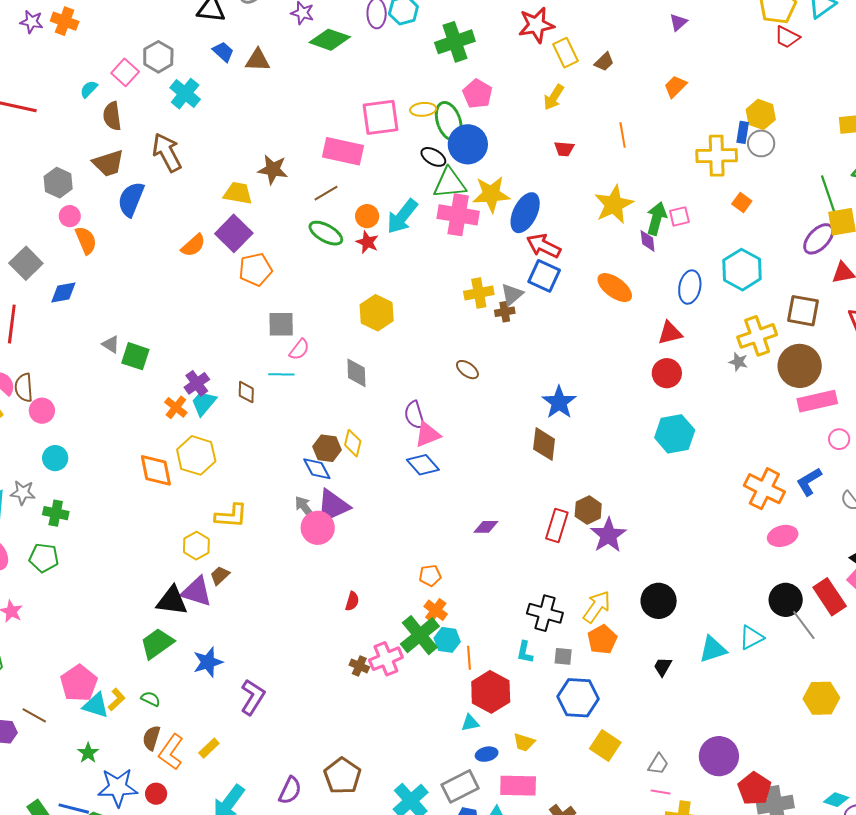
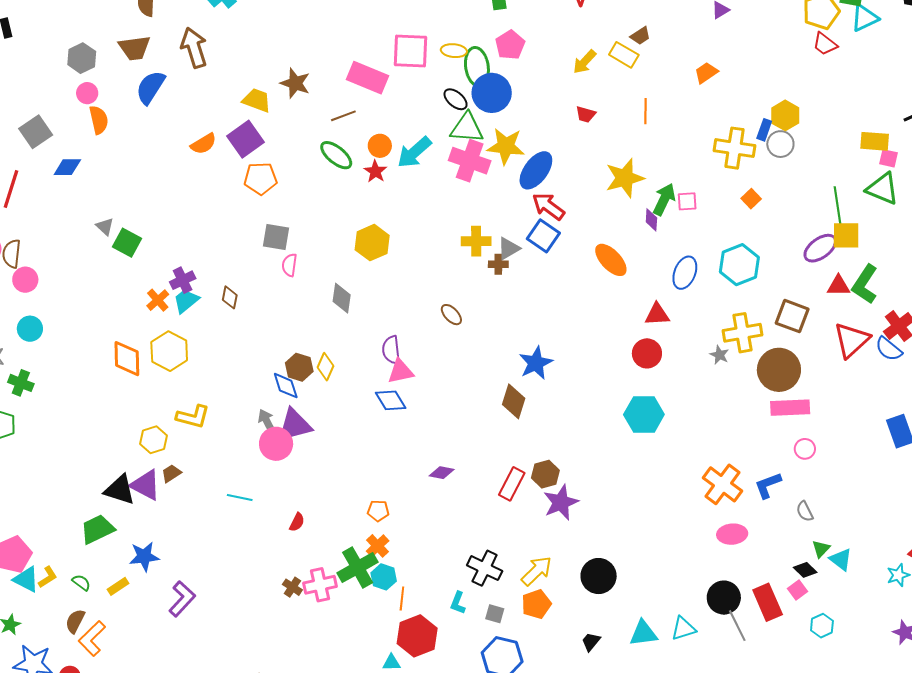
yellow rectangle: (566, 53) -> (624, 55), moved, turned -44
pink semicircle: (299, 349) -> (289, 265), turned 140
cyan line: (281, 374) -> (240, 497), moved
yellow rectangle: (209, 748) -> (118, 586), moved

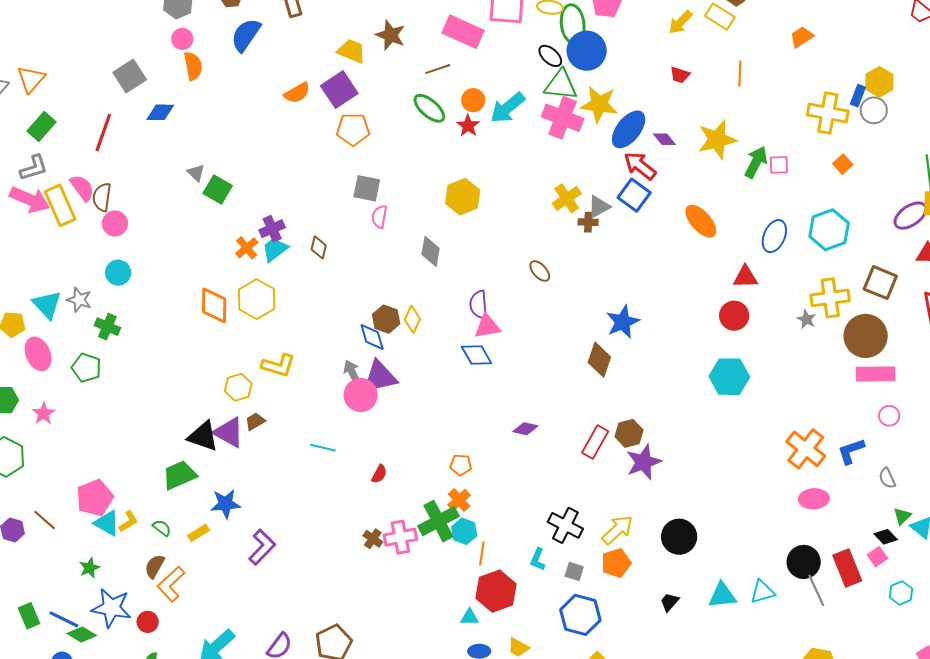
purple diamond: (651, 220) -> (664, 139), moved, turned -45
yellow cross: (476, 241) -> (567, 198), turned -36

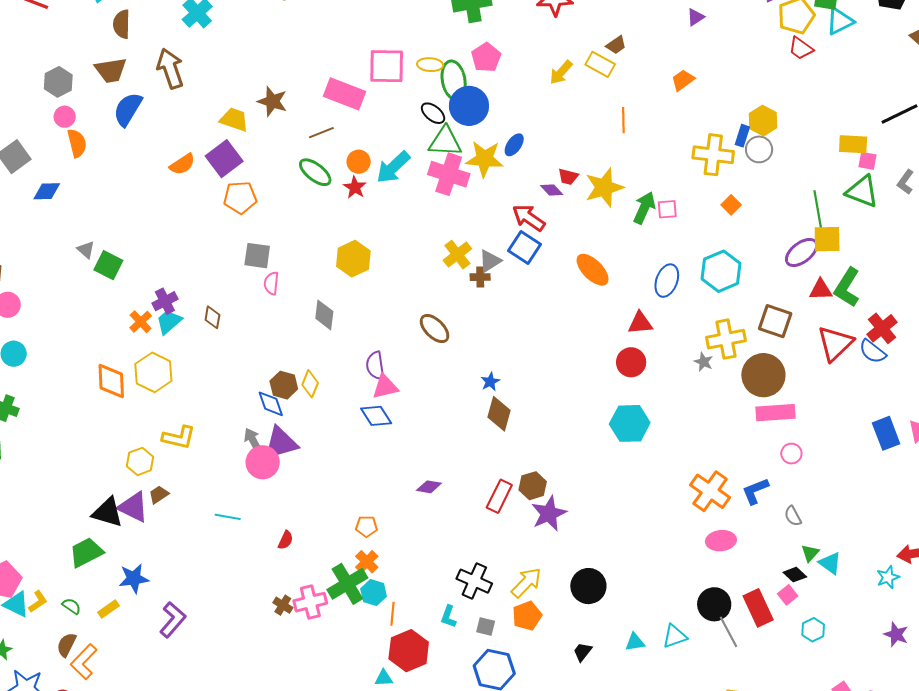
red trapezoid: (680, 75) -> (568, 177), moved
blue ellipse: (629, 129) -> (514, 145), moved, size x0.6
brown ellipse: (540, 271) -> (435, 329), size x1.4
blue star: (623, 322) -> (490, 382), moved, size x0.6
cyan triangle: (722, 595) -> (635, 642), size x0.7

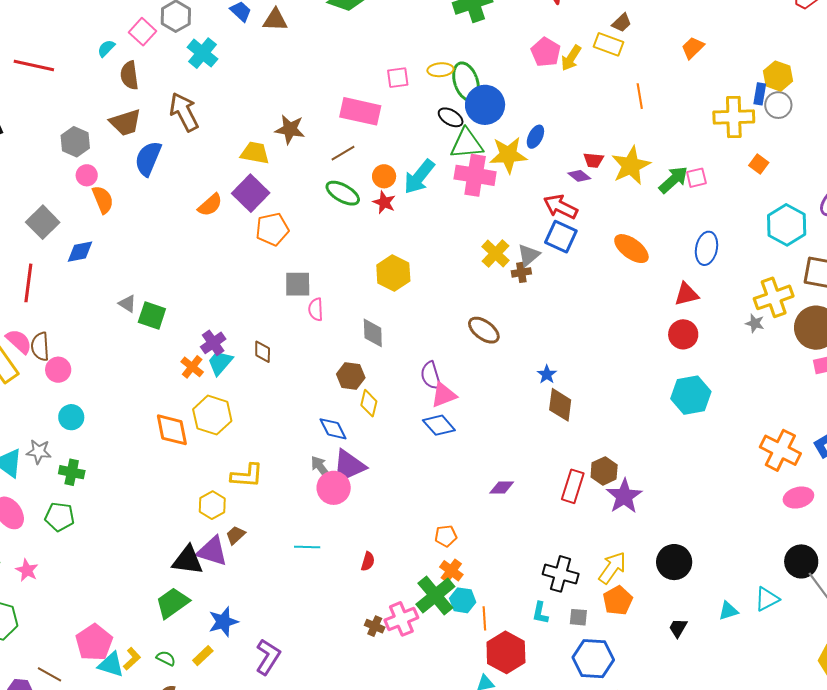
pink pentagon: (486, 57) -> (546, 52), moved
pink square: (387, 66) -> (398, 78), size x0.6
green arrow: (644, 208) -> (673, 180), turned 32
cyan hexagon: (721, 271) -> (787, 225), moved
brown hexagon: (284, 385) -> (351, 376), moved

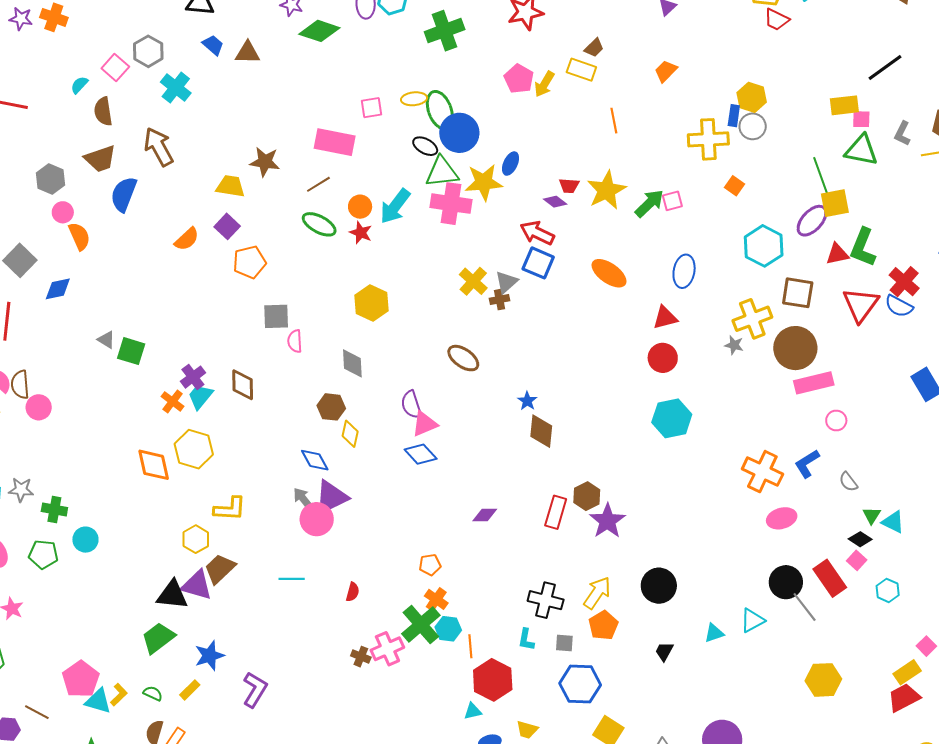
purple square: (251, 193) -> (227, 226), size x0.7
brown diamond: (263, 352) -> (243, 385), size x1.4
cyan circle: (71, 417) -> (85, 540), moved
brown trapezoid: (236, 535) -> (220, 569), size x1.6

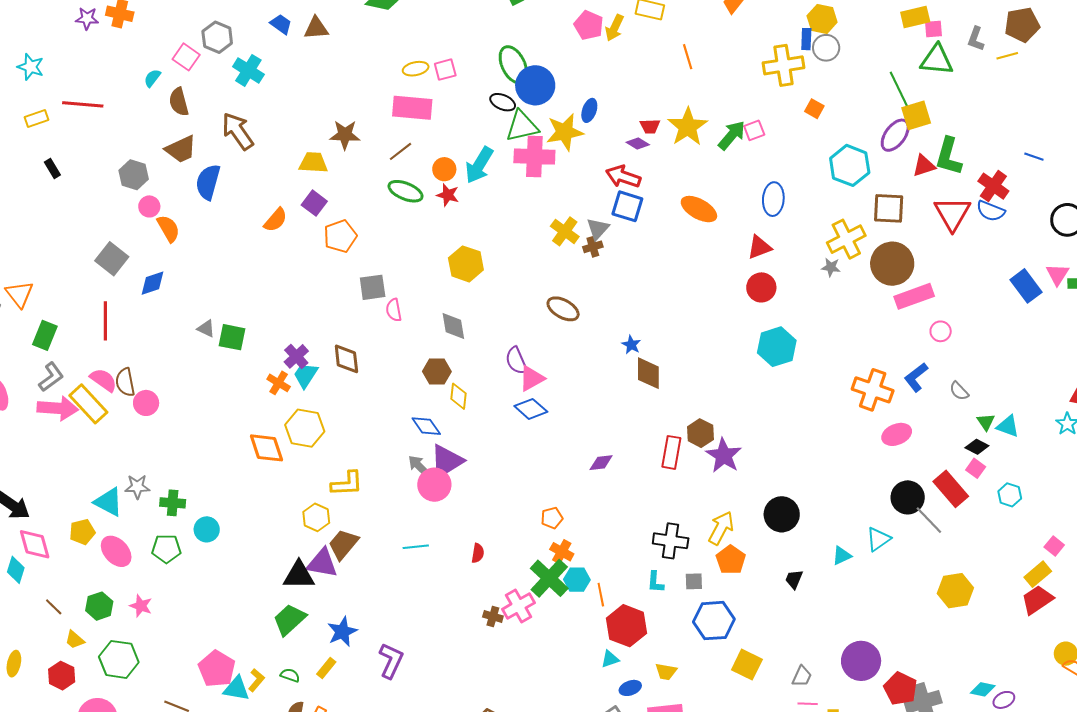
yellow ellipse: (414, 99) -> (416, 69), moved

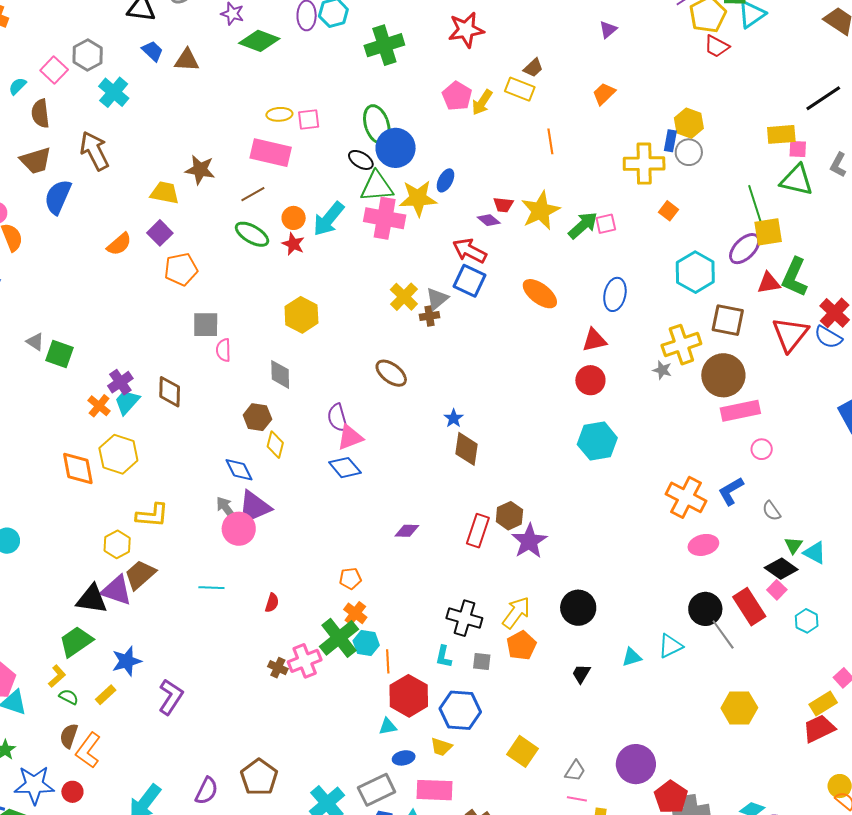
black diamond: (977, 447) -> (781, 569), size x1.4
blue hexagon: (714, 621) -> (460, 710), moved
yellow L-shape: (256, 680) -> (57, 676), moved

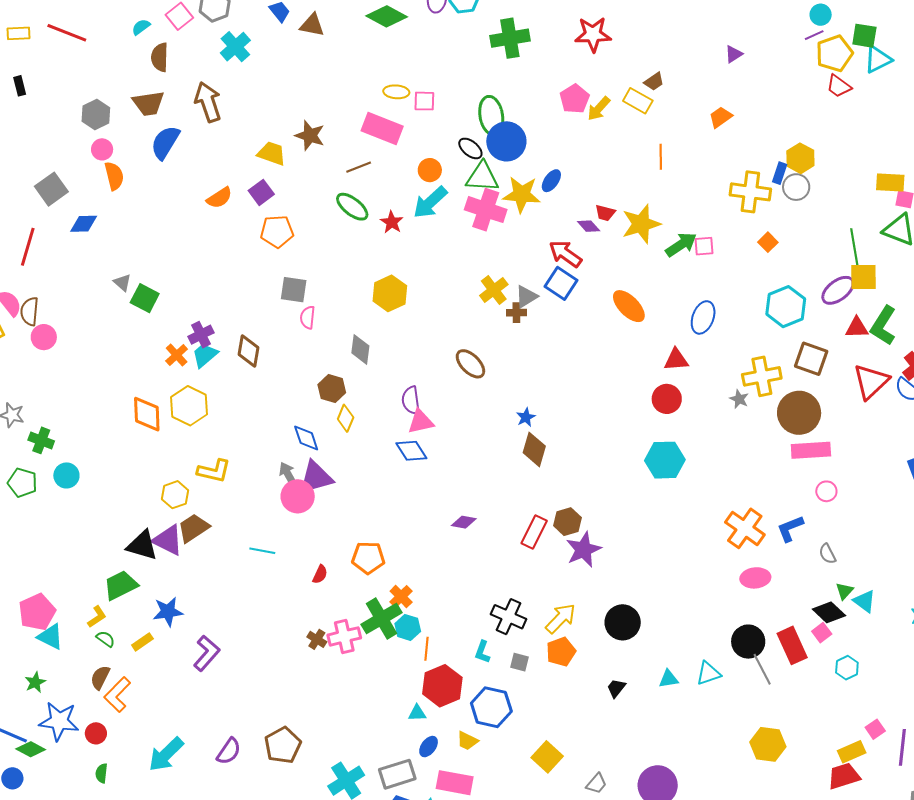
orange circle: (294, 218) -> (430, 170), moved
orange pentagon: (350, 578) -> (368, 558), moved, size x1.5
blue ellipse: (404, 758) -> (429, 747), turned -50

